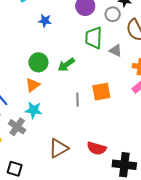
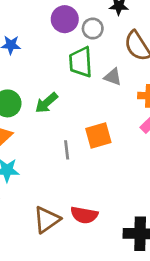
gray circle: (113, 14) -> (93, 28), moved
red semicircle: (97, 148) -> (84, 215), moved

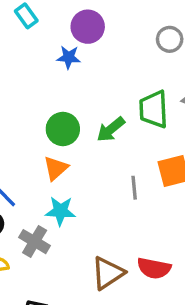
purple circle: (65, 19) -> (88, 27), moved
green trapezoid: (81, 62) -> (154, 109), moved

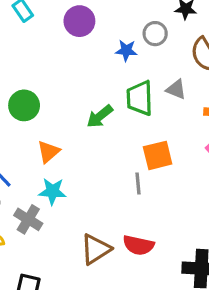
blue star: (69, 57) -> (126, 50), moved
green circle: (63, 129) -> (24, 105), moved
gray line: (134, 188) -> (138, 184), moved

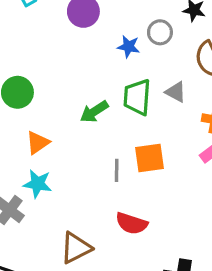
gray line: (138, 184) -> (117, 170), moved
red semicircle: (138, 245) -> (132, 223), moved

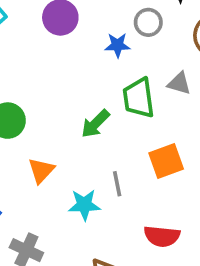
gray line: (117, 170) -> (117, 184), moved
cyan star: (38, 184) -> (84, 205), moved

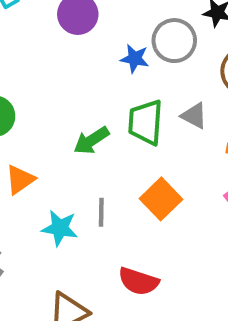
gray circle: (148, 22) -> (174, 41), size x1.4
orange square: (166, 161) -> (161, 199), turned -36

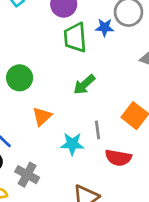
green trapezoid: (146, 122) -> (75, 38), moved
red semicircle: (138, 281) -> (118, 158), moved

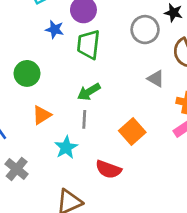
blue star: (105, 27) -> (55, 29), moved
gray line: (97, 130) -> (84, 119), moved
cyan star: (72, 144) -> (66, 147), turned 30

